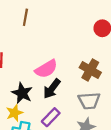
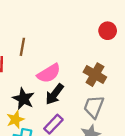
brown line: (25, 17) -> (22, 47), moved
gray trapezoid: (89, 101) -> (94, 107), turned 115

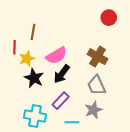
gray trapezoid: (94, 107) -> (96, 85), turned -45
yellow star: (15, 119) -> (27, 59), moved

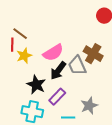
brown line: (33, 32) -> (20, 34), moved, turned -63
black star: (34, 78) -> (36, 85), moved
gray trapezoid: (96, 85) -> (77, 66), moved

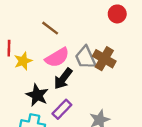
brown line: (20, 34) -> (50, 28), moved
gray trapezoid: (77, 66) -> (85, 57), moved

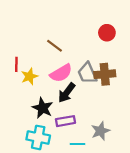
red circle: (117, 14) -> (107, 33), moved
brown cross: (104, 59) -> (105, 74), turned -35
purple rectangle: (62, 109) -> (65, 121), turned 36

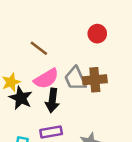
black arrow: (67, 93) -> (52, 100), turned -30
black star: (43, 108) -> (21, 98), moved

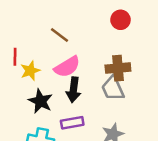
gray trapezoid: (75, 79) -> (113, 88), moved
black star: (21, 98) -> (40, 101), moved

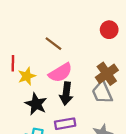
brown cross: (118, 68) -> (107, 74), turned -30

